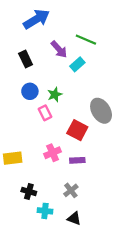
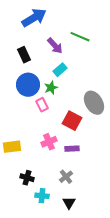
cyan rectangle: (77, 64) -> (60, 70), moved
blue circle: (30, 91) -> (28, 85), size x1.5
black triangle: (74, 218) -> (69, 203), turned 40

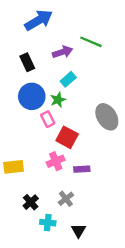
purple arrow: (55, 46) -> (62, 52), turned -66
red square: (72, 121) -> (67, 137), moved
gray cross: (66, 177) -> (66, 199), moved
black cross: (27, 178) -> (31, 202), turned 32

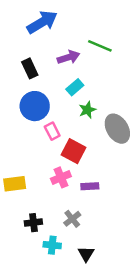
green star: (58, 100) -> (87, 110), moved
black cross: (31, 202) -> (33, 223), turned 35

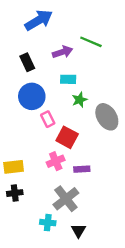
cyan rectangle: (75, 87) -> (68, 79), turned 42
gray cross: (72, 219) -> (66, 199), size x1.6
black cross: (33, 223) -> (15, 193), moved

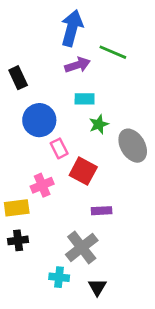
blue arrow: (39, 20) -> (72, 28), moved, turned -44
black rectangle: (27, 62) -> (18, 78), moved
pink cross: (56, 161) -> (42, 185), moved

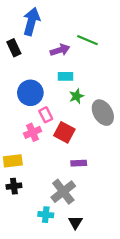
blue arrow: (72, 28) -> (31, 21), moved
black rectangle: (18, 78) -> (14, 48), moved
pink cross: (42, 185) -> (33, 132), moved

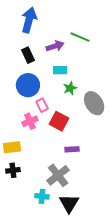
black rectangle: (14, 48) -> (28, 55), moved
black triangle: (75, 222) -> (69, 203), size x1.5

